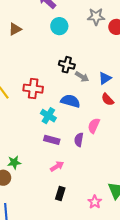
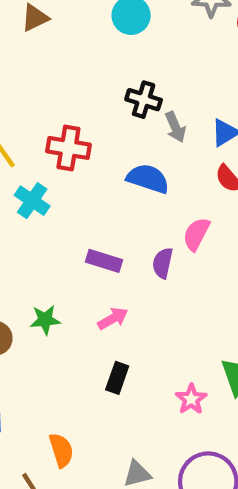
gray arrow: (82, 77) -> (175, 127), turned 32
cyan cross: (48, 116) -> (32, 201), moved
green star: (14, 162) -> (45, 320), moved

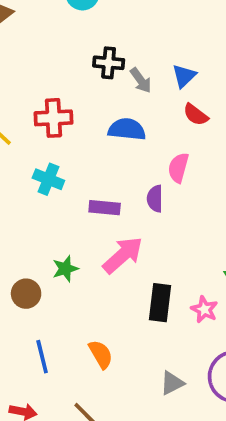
cyan cross: (32, 201) -> (48, 179), moved
pink arrow: (113, 319) -> (123, 255), size x1.6
black rectangle: (117, 378) -> (160, 303), moved, size x1.4
orange semicircle: (61, 450) -> (101, 354), moved

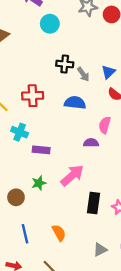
cyan cross: (48, 179) -> (20, 132), moved
purple semicircle: (155, 199) -> (91, 143), turned 88
purple rectangle: (105, 208) -> (41, 150), moved

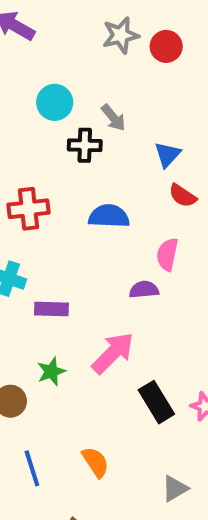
cyan circle: (50, 24) -> (55, 102), moved
gray arrow: (83, 74) -> (113, 118), moved
black rectangle: (93, 203) -> (156, 402), turned -35

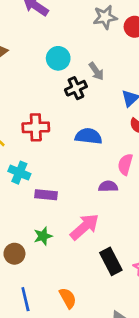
black cross: (85, 145) -> (76, 88), turned -30

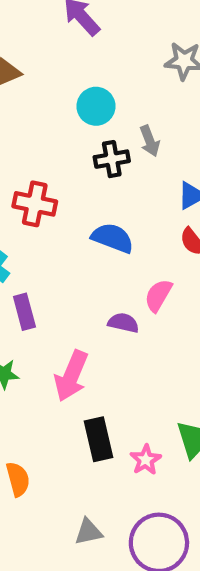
purple rectangle: (46, 195) -> (24, 312), turned 55
pink arrow: (84, 227) -> (71, 376), turned 140

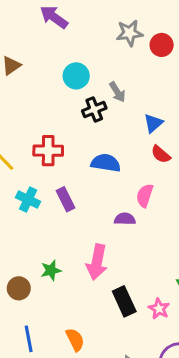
purple rectangle: (24, 312) -> (65, 199), moved

